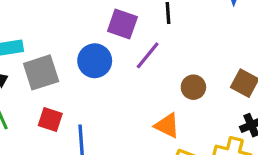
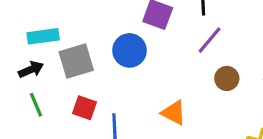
purple line: (148, 55) -> (210, 40), moved
orange triangle: (167, 126) -> (174, 113), moved

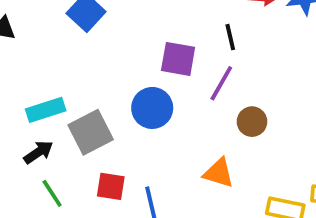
purple line: (210, 40) -> (221, 83), moved
brown circle: (227, 78) -> (252, 122), moved

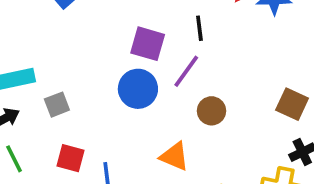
blue circle: (152, 108) -> (138, 89), moved
gray square: (91, 132) -> (57, 105), size x0.6

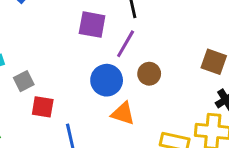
blue circle: (138, 89) -> (107, 80), moved
red square: (71, 158) -> (43, 107), moved

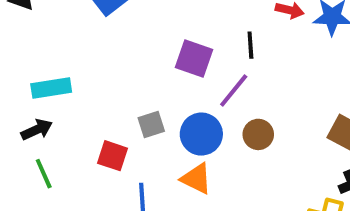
gray square: (24, 81) -> (151, 125), moved
orange triangle: (123, 113) -> (196, 179), moved

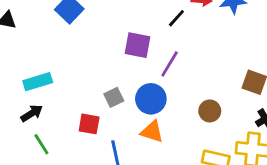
black line: (250, 45) -> (176, 18), moved, turned 54
brown circle: (258, 134) -> (210, 111), moved

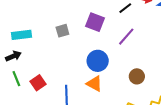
purple line: (170, 64) -> (126, 37), moved
gray square: (114, 97) -> (62, 31), moved
red square: (89, 124) -> (38, 83), moved, turned 35

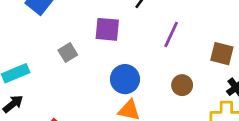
purple line: (126, 37) -> (171, 34), moved

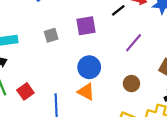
purple square: (107, 29) -> (86, 26), turned -30

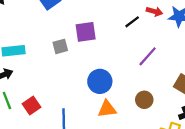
purple square: (86, 26) -> (86, 32), moved
orange triangle: (86, 92) -> (107, 109), moved, turned -36

